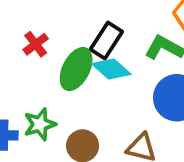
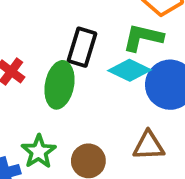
cyan diamond: (111, 69) -> (130, 70), moved

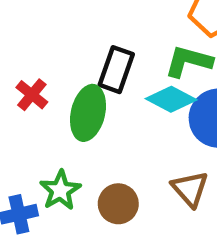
brown triangle: (149, 146) -> (190, 189), turned 48

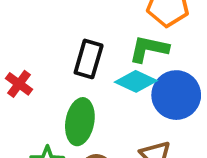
green ellipse: (88, 113) -> (80, 122), moved

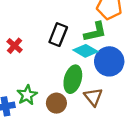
green L-shape: (149, 49) -> (95, 32), turned 150
green ellipse: (80, 122) -> (73, 79), moved

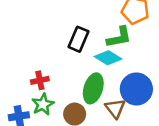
red cross: (15, 46) -> (40, 80), moved, turned 35
blue circle: (109, 61) -> (136, 89), moved

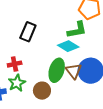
black rectangle: (79, 39) -> (28, 32), moved
brown triangle: (115, 108) -> (74, 71), moved

